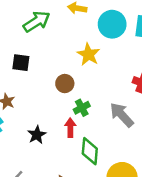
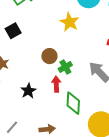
black square: (21, 63) -> (13, 31), turned -35
brown circle: (65, 84) -> (49, 56), moved

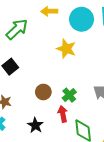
brown circle: (49, 56) -> (43, 92), moved

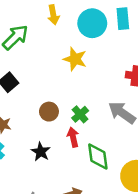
yellow arrow: (49, 11) -> (53, 15), turned -98

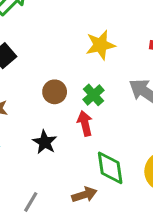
yellow star: (75, 59) -> (100, 45), moved, turned -30
green diamond: (98, 156) -> (110, 168), moved

